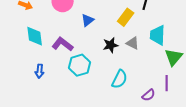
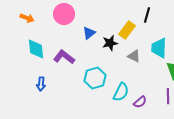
black star: (111, 45) -> (110, 43), moved
cyan hexagon: (80, 65) -> (95, 78), moved
purple semicircle: (149, 95) -> (140, 102), moved

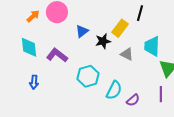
orange arrow: (27, 18) -> (33, 16), moved, turned -64

